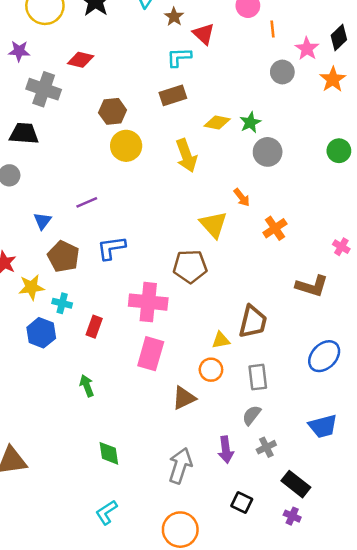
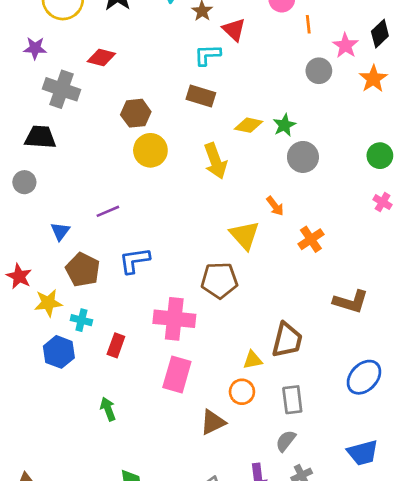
brown rectangle: (173, 95) -> (201, 96), turned 35
pink cross: (341, 247) -> (383, 202), moved

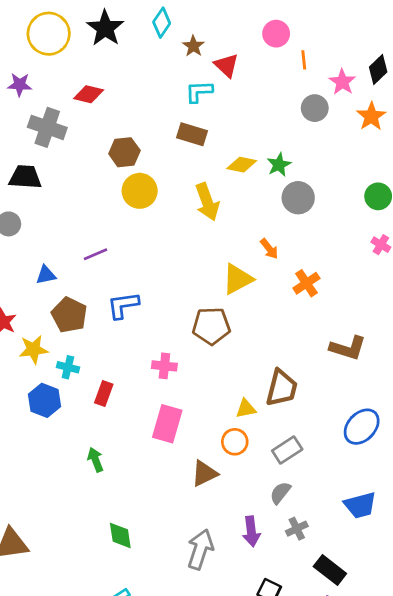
blue triangle: (60, 231) -> (46, 275), turned 42
yellow triangle: (245, 235) -> (238, 279), turned 44
pink cross: (174, 319) -> (164, 366), size x0.6
gray rectangle: (292, 400) -> (287, 450), turned 64

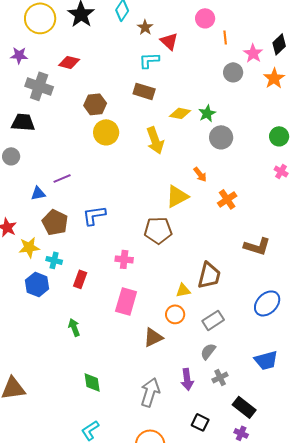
purple line: (96, 254) -> (62, 178), moved

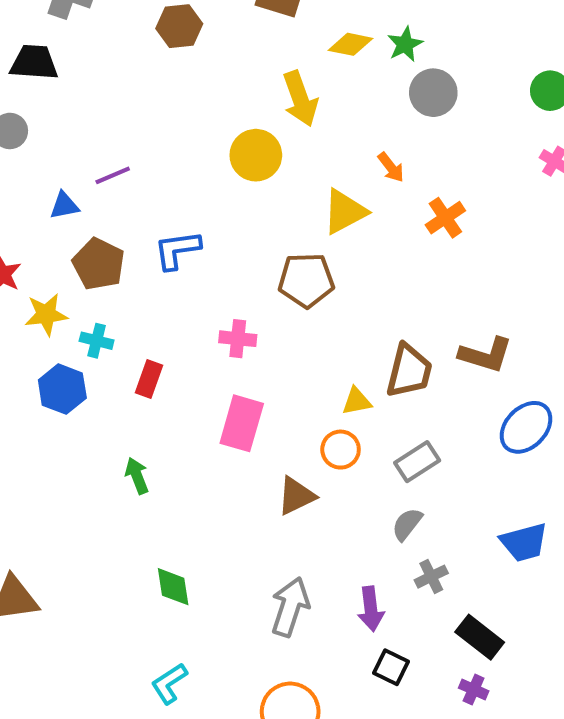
yellow circle: (106, 132) -> (256, 155), moved
brown L-shape: (257, 246) -> (486, 355), moved
purple arrow: (187, 379) -> (371, 609), moved

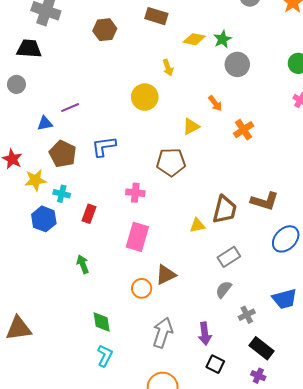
yellow arrow: (300, 99) -> (168, 68), size x0.6
yellow triangle: (345, 212) -> (191, 126), size x0.7
orange circle: (341, 450) -> (142, 288), moved
gray cross: (431, 577) -> (247, 315), moved
cyan L-shape: (169, 683) -> (105, 356), moved, turned 150

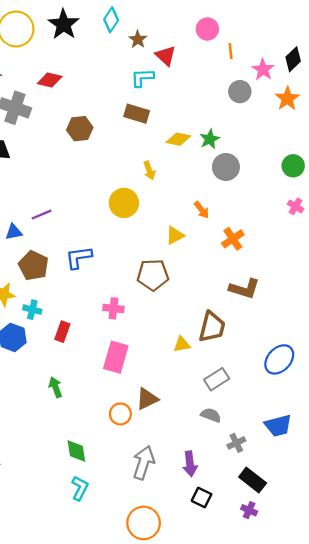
brown L-shape: (265, 201) -> (244, 289), moved
gray semicircle: (224, 289) -> (211, 415), turned 72

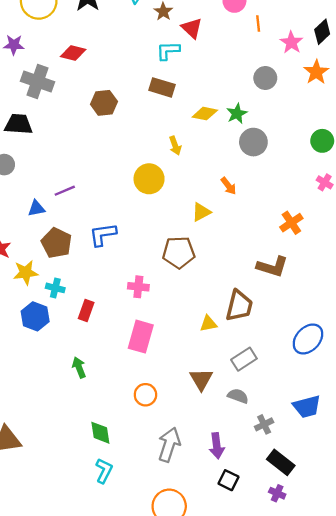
gray circle: (240, 92) -> (265, 78), moved
orange cross: (233, 239) -> (291, 223), moved
brown triangle: (147, 399) -> (201, 379), moved, turned -35

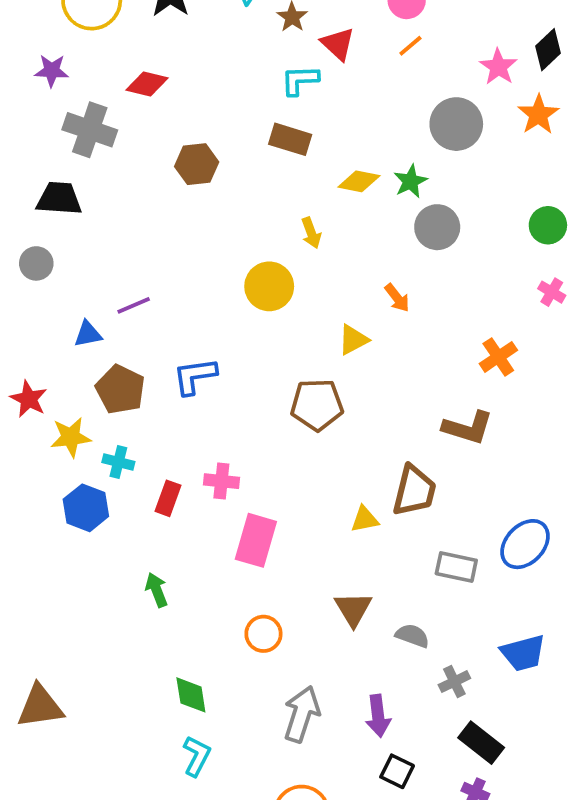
orange line: (258, 23) -> (410, 46), moved, turned 56
gray circle: (265, 78) -> (456, 124), size x1.4
pink cross: (138, 287) -> (221, 481), moved
gray rectangle: (244, 359) -> (456, 567), moved, turned 45

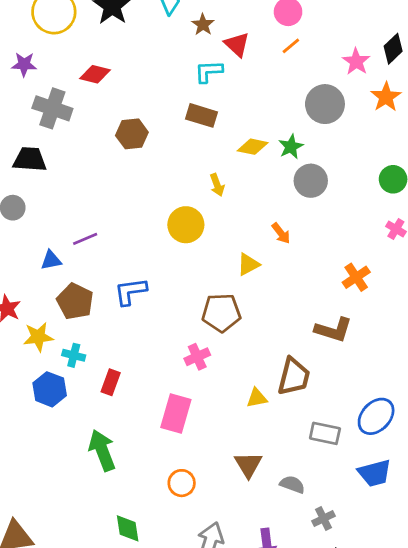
pink cross: (221, 481) -> (197, 357), moved, turned -30
green arrow: (157, 590) -> (102, 450), size x1.6
blue trapezoid: (523, 653) -> (375, 473), moved

